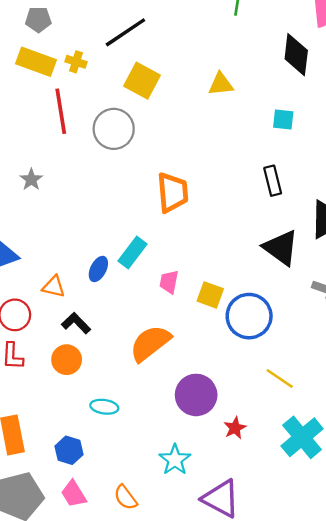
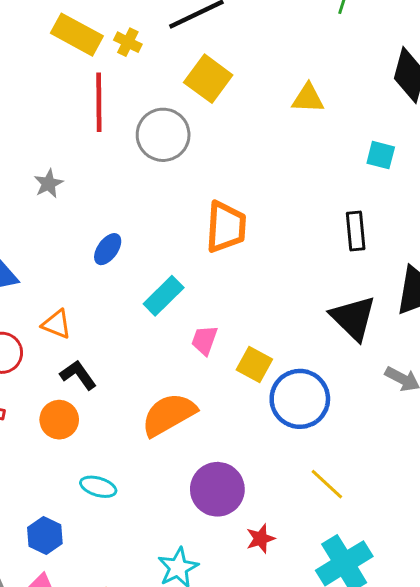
blue ellipse: (98, 269) -> (108, 249), moved

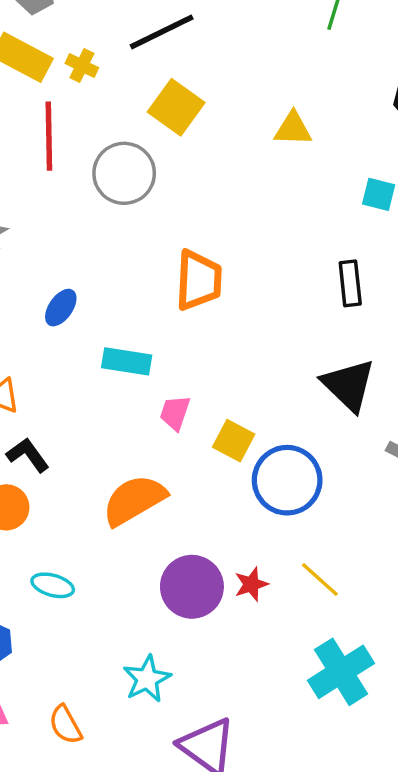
cyan rectangle: (164, 296) -> (127, 361), turned 54
red star: (261, 539) -> (251, 584), moved

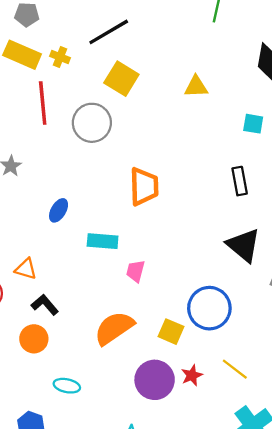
yellow square: (234, 441) -> (171, 332), moved

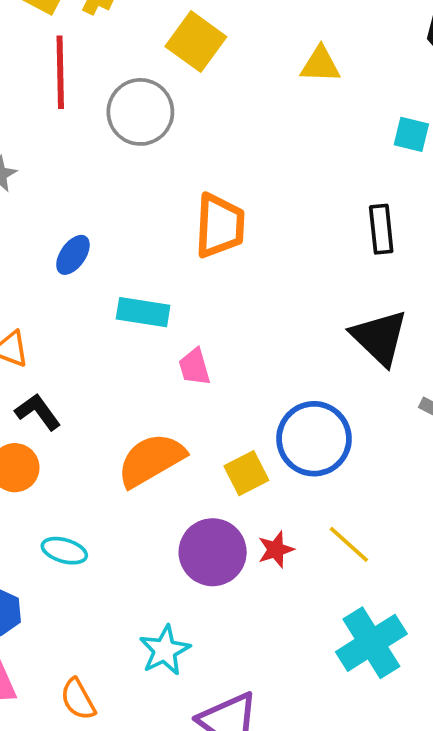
pink trapezoid: (135, 271) -> (195, 367), turned -35
yellow square: (171, 332) -> (246, 473), turned 35

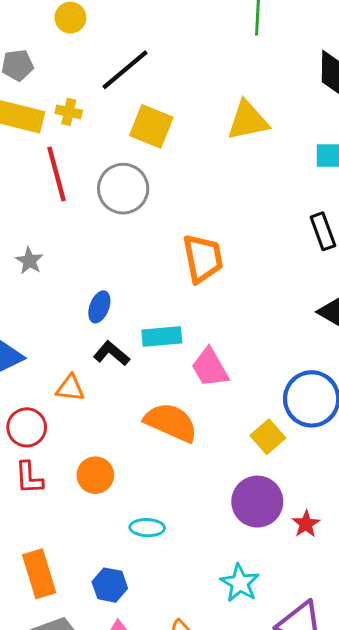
yellow triangle: (320, 65) -> (248, 121), size x1.4
pink trapezoid: (195, 367) -> (210, 368), size x1.4
black L-shape: (38, 412) -> (111, 353), moved
orange semicircle: (151, 460) -> (171, 422), moved, turned 68
red star: (276, 550) -> (306, 524), moved

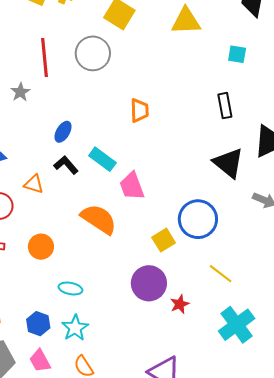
red line: (56, 174) -> (45, 57), moved
orange trapezoid: (203, 258) -> (139, 110), size x0.7
cyan rectangle: (162, 337) -> (102, 159), turned 32
cyan star: (240, 583) -> (75, 328), moved

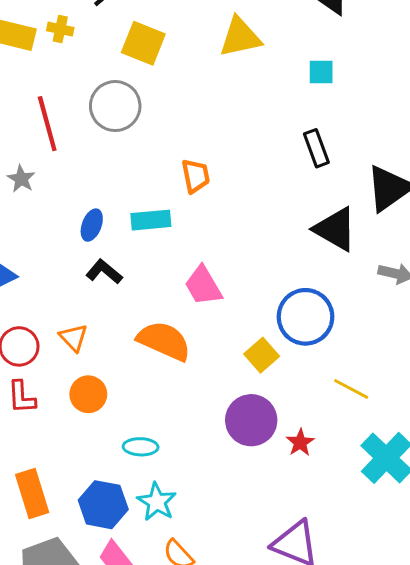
cyan rectangle: (102, 159) -> (151, 220), moved, turned -32
orange triangle: (34, 184) -> (73, 338), moved, turned 40
blue hexagon: (38, 324) -> (103, 505), size x1.4

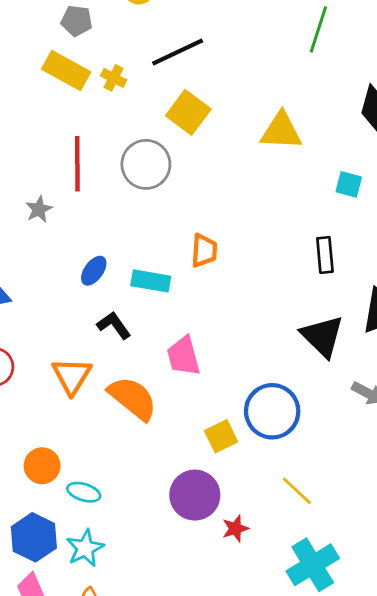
black L-shape: (104, 272) -> (114, 325), moved
orange triangle: (73, 338) -> (72, 376), moved, size x1.4
orange circle: (88, 394) -> (42, 466), moved

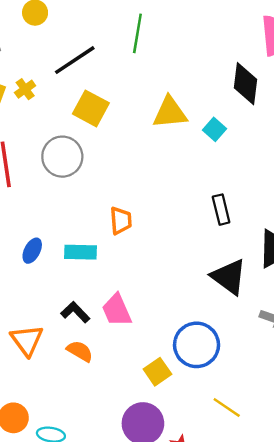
green line: (318, 30) -> (137, 33), moved
yellow cross: (114, 78) -> (25, 89), turned 36
cyan square: (349, 184) -> (215, 129), moved, turned 35
black L-shape: (114, 325) -> (75, 312), moved
orange semicircle: (133, 398) -> (80, 351), size x0.6

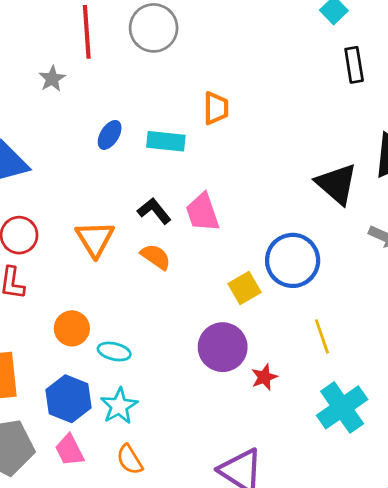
black rectangle: (221, 210) -> (354, 65), moved
yellow line: (227, 408) -> (322, 336), turned 32

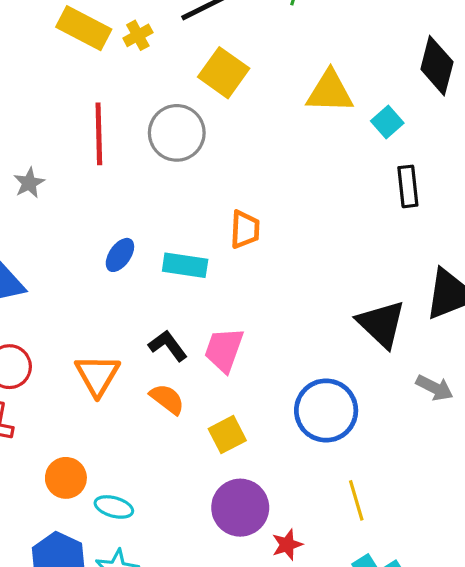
gray star: (52, 79) -> (29, 183), moved
pink trapezoid: (203, 212) -> (224, 350), turned 36
yellow square: (244, 288) -> (227, 435), moved

